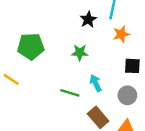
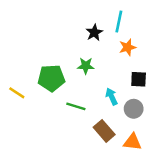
green pentagon: (31, 46) -> (51, 78), moved
cyan arrow: (96, 83) -> (112, 96), moved

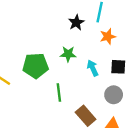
cyan arrow: (112, 96) -> (93, 68), moved
green line: (76, 106) -> (59, 92), turned 66

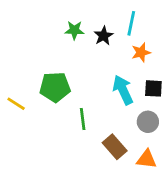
green star: (68, 54) -> (74, 30), moved
cyan arrow: (93, 68) -> (123, 90), size x1.5

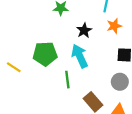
black star: (104, 36) -> (84, 30), moved
cyan arrow: (123, 90) -> (80, 56), moved

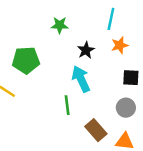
green pentagon: (45, 54) -> (26, 60), moved

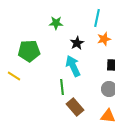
brown rectangle: (96, 130) -> (75, 107), moved

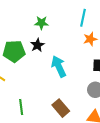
black star: (77, 43) -> (37, 45), moved
green line: (62, 87) -> (21, 107), moved

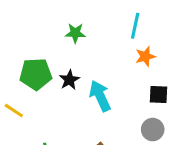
black star: (37, 45) -> (69, 80), moved

